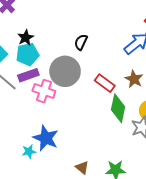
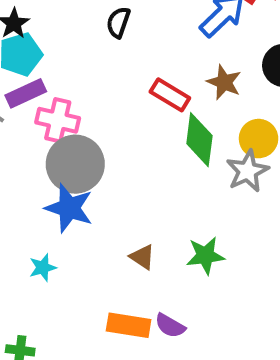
gray circle: (65, 71) -> (75, 164), moved
cyan star: (29, 152) -> (43, 268), moved

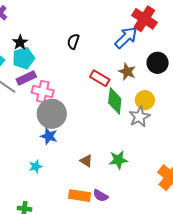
blue star: (69, 208) -> (49, 136), size x0.7

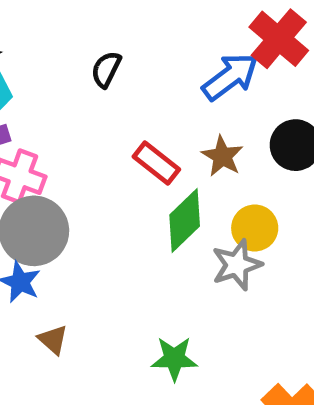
green diamond: (115, 101) -> (185, 220), turned 32
brown triangle: (86, 161) -> (53, 340), moved

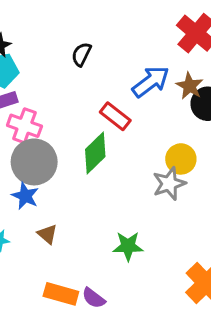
blue arrow: (230, 77) -> (151, 82), moved
brown star: (222, 156) -> (190, 86), moved
green diamond: (185, 220) -> (95, 153), moved

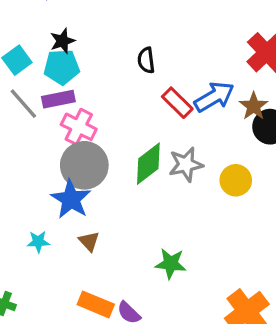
black semicircle: (81, 54) -> (146, 60), turned -40
red rectangle: (115, 116) -> (177, 103), moved
gray star: (169, 184) -> (186, 164), moved
blue star: (25, 196) -> (71, 199), size x1.4

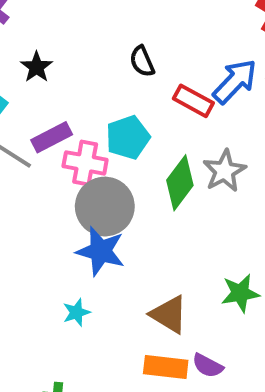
cyan pentagon: (62, 67) -> (128, 137), moved
brown triangle: (89, 241) -> (169, 314), moved, size x1.5

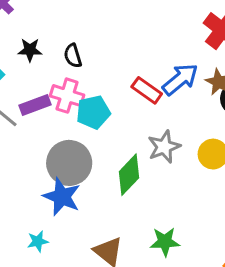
black semicircle: (142, 61) -> (73, 56), moved
black star: (37, 67) -> (30, 50), turned 30
pink cross: (85, 163) -> (67, 96), moved
green diamond: (180, 183) -> (129, 175), moved

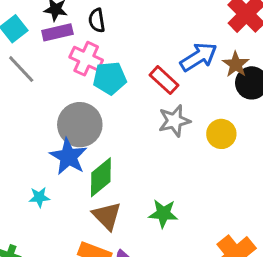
red rectangle: (147, 90) -> (164, 80), moved
purple rectangle: (35, 105) -> (57, 32), moved
green diamond: (129, 175) -> (101, 177), moved

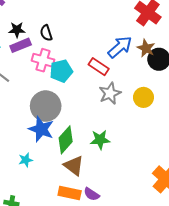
green star: (163, 214) -> (100, 140), moved

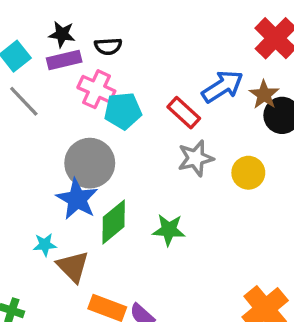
black semicircle: (46, 33) -> (108, 46), turned -84
brown triangle: (74, 166) -> (73, 267), moved

